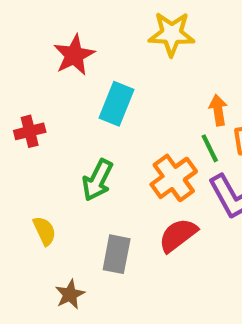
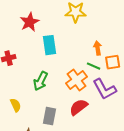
cyan rectangle: (117, 104) -> (50, 45), turned -30
green line: (210, 148) -> (94, 66), turned -40

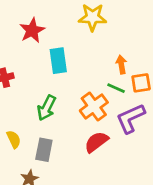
purple L-shape: (105, 89) -> (131, 118), turned 95
gray rectangle: (50, 116) -> (44, 150), moved

